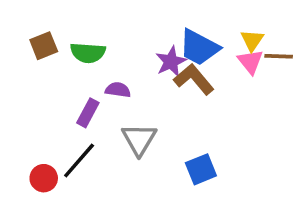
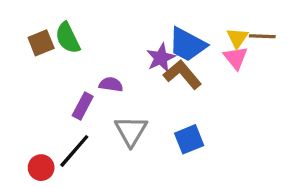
green semicircle: (88, 53) -> (68, 38), moved, turned 60
brown line: (279, 56) -> (262, 36), moved
blue square: (201, 169) -> (189, 139), moved

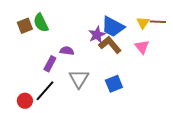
pink triangle: (236, 58) -> (142, 47), moved

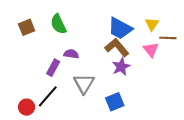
brown line: (158, 22) -> (168, 38), moved
green semicircle: (41, 23) -> (58, 24), moved
purple star: (97, 35) -> (121, 67), moved
blue square: (114, 84) -> (115, 102), moved

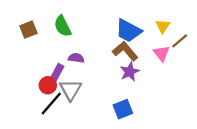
brown line: (168, 38) -> (180, 41), turned -42
gray triangle: (84, 84) -> (71, 90), moved
red circle: (27, 107) -> (48, 85), moved

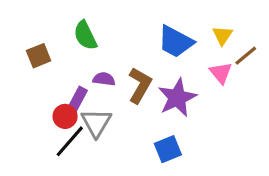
brown square: (28, 30) -> (39, 56), moved
brown L-shape: (125, 51) -> (140, 85), moved, turned 70
purple star: (130, 72) -> (177, 98), size x1.4

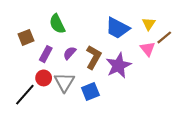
purple semicircle: (104, 79) -> (70, 53), turned -56
purple rectangle: (78, 99) -> (46, 54), moved
black line: (70, 141) -> (25, 95), moved
blue square: (168, 149) -> (90, 91), moved

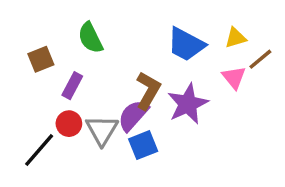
yellow triangle: (149, 24) -> (236, 38), turned 40
purple semicircle: (70, 53) -> (133, 115), moved, size x1.5

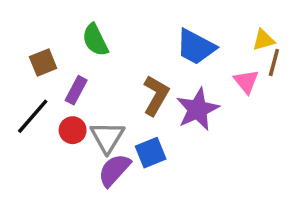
yellow triangle: (236, 38) -> (264, 40), moved
brown line: (260, 59) -> (274, 62), turned -35
purple semicircle: (133, 115) -> (114, 170), moved
black line: (39, 150) -> (33, 116), moved

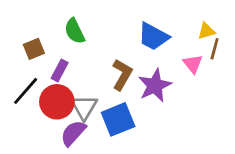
red circle: (73, 130) -> (57, 102), size x1.6
blue square: (151, 153) -> (118, 119), size x1.4
purple semicircle: (114, 170) -> (73, 133), moved

